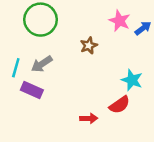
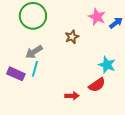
cyan line: (16, 68) -> (35, 69), moved
purple rectangle: (32, 90) -> (16, 74), moved

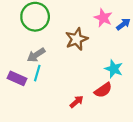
brown star: (72, 37) -> (77, 39), size x1.5
red arrow: (72, 96) -> (77, 102), turned -40

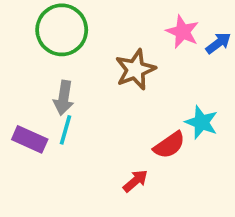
gray arrow: (36, 55) -> (64, 98), turned -48
red semicircle: (103, 90) -> (169, 145), moved

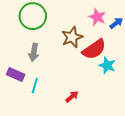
cyan line: (66, 130) -> (35, 86), moved
red semicircle: (169, 145) -> (94, 49), moved, size x1.4

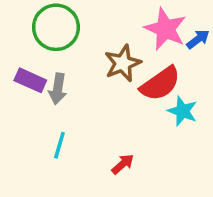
pink star: (97, 17) -> (165, 29), size x1.4
purple rectangle: (16, 74) -> (30, 80), moved

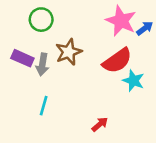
green circle: (56, 27) -> (41, 20), size x0.7
brown star: (123, 63) -> (69, 52), moved
red arrow: (123, 164) -> (100, 124), moved

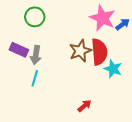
brown star: (69, 52) -> (80, 51), moved
red semicircle: (117, 61) -> (99, 52), turned -60
cyan line: (44, 106) -> (35, 78), moved

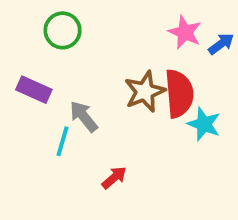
pink star: (102, 18) -> (185, 32), size x0.7
gray arrow: (36, 55) -> (84, 116), moved, turned 132
red arrow: (84, 106) -> (114, 178), moved

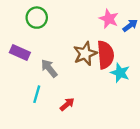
cyan line: (63, 141) -> (37, 94), moved

